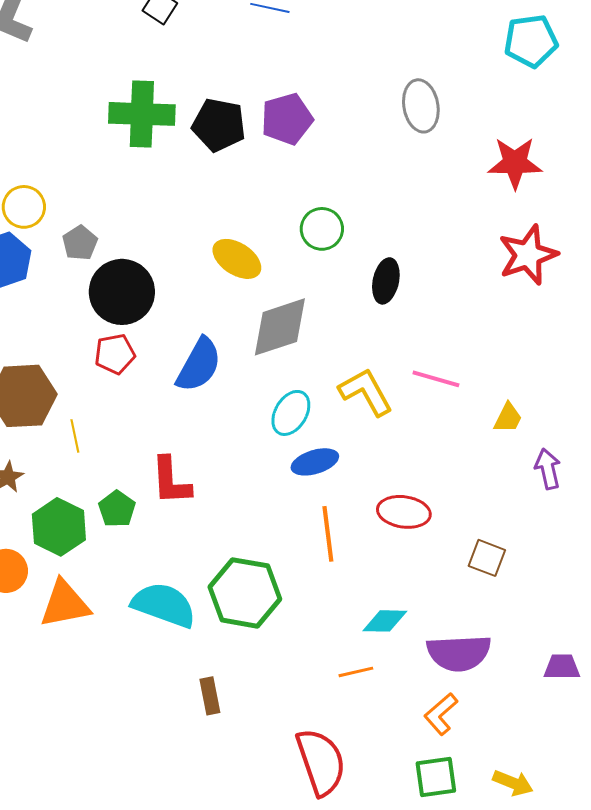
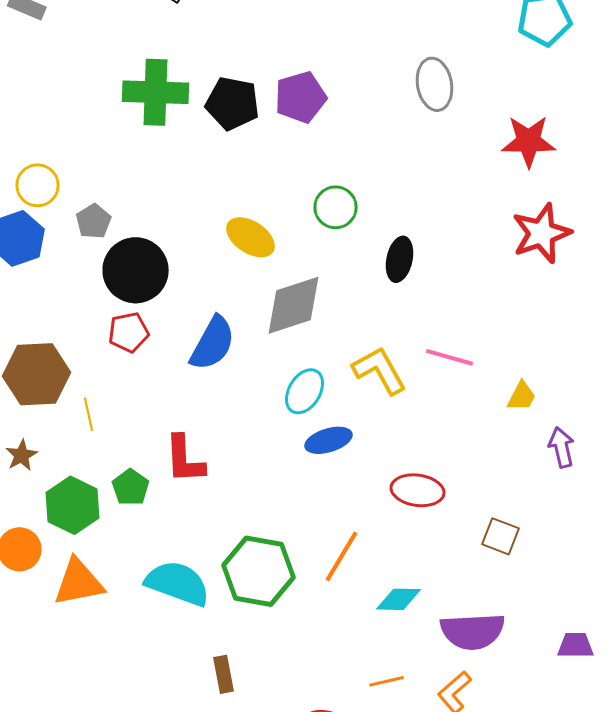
orange line: (328, 534) -> (342, 556), moved, turned 38
orange line: (356, 672) -> (386, 681), moved

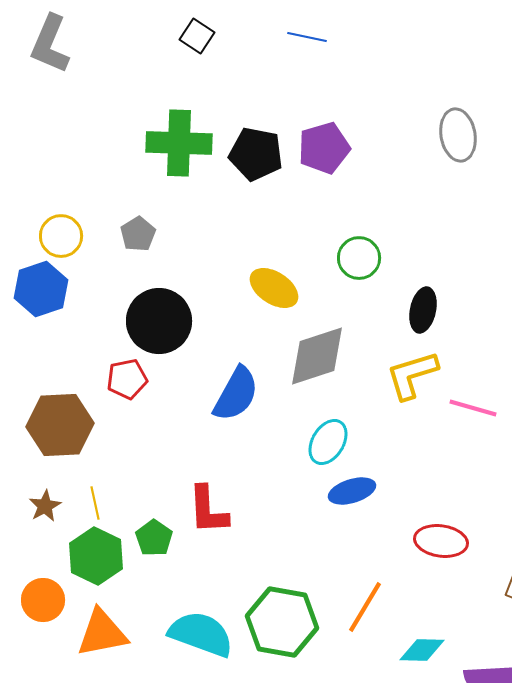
gray pentagon: (94, 221) -> (138, 234), moved
red pentagon: (128, 332) -> (127, 379), moved
yellow L-shape: (380, 370) -> (412, 375), moved, turned -78
yellow line: (88, 414) -> (95, 503), moved

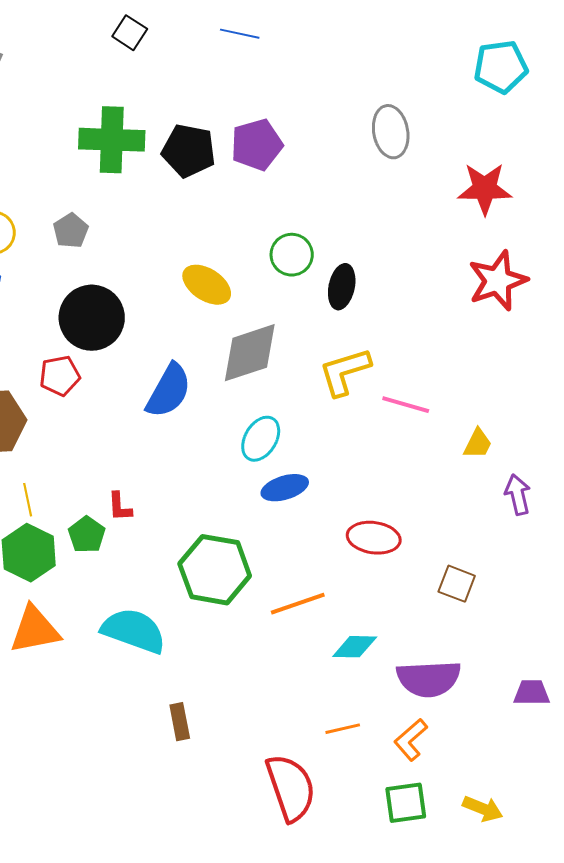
black ellipse: (423, 310) -> (342, 287), moved
red L-shape: (208, 510) -> (120, 507), moved, size x0.6
orange line: (365, 607) -> (298, 604), turned 40
green hexagon: (282, 622) -> (215, 570), moved

